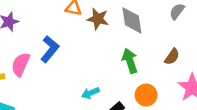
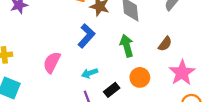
blue L-shape: (50, 49) -> (86, 36), moved
pink semicircle: (21, 64) -> (52, 62), moved

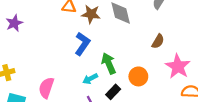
green arrow: (127, 46) -> (109, 63), moved
pink semicircle: (52, 62) -> (46, 88), moved

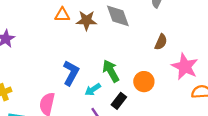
blue L-shape: (82, 44) -> (71, 73), moved

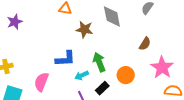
brown star: (86, 20) -> (84, 29), moved
blue L-shape: (71, 73) -> (65, 59), turned 50

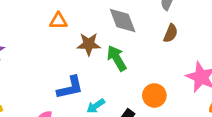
brown semicircle: (145, 44) -> (171, 33), moved
green arrow: (99, 62) -> (117, 58), moved

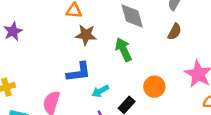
brown star: (89, 44) -> (86, 35), moved

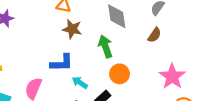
orange circle: (154, 87) -> (120, 74), moved
cyan arrow: (100, 91) -> (80, 83), turned 56

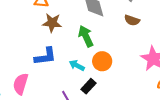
brown semicircle: (154, 35) -> (132, 20), turned 80
cyan arrow: (80, 83) -> (77, 65), moved

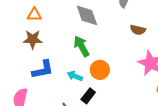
brown semicircle: (132, 20) -> (138, 30), moved
brown star: (52, 23) -> (33, 39), moved

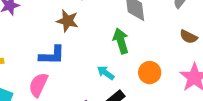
blue L-shape: (43, 70) -> (52, 55), moved
orange circle: (100, 70) -> (150, 73), moved

